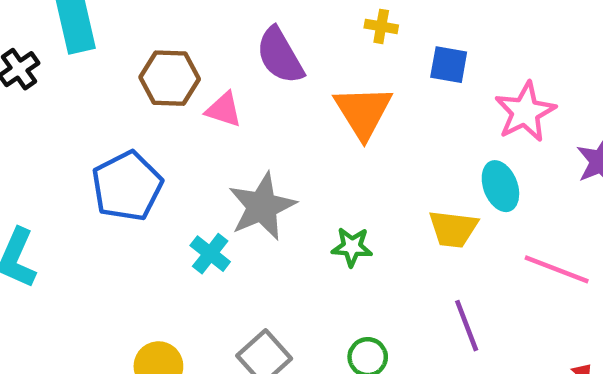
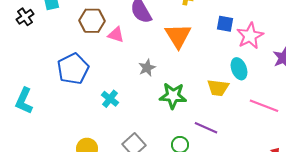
blue square: (449, 65) -> (225, 24), moved
gray star: (262, 206) -> (147, 68), moved, size x0.6
green star: (352, 247) -> (173, 96), size x1.5
purple line: (467, 326) -> (206, 128), moved, turned -45

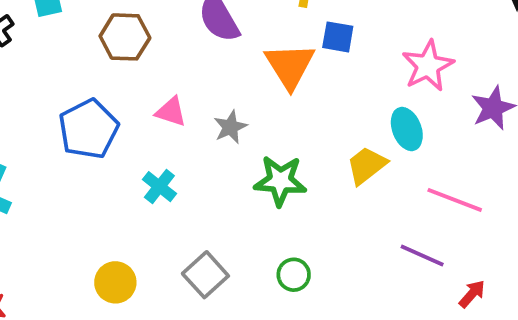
blue square: (225, 24) -> (338, 37), moved
pink triangle: (116, 35) -> (171, 112), moved
yellow trapezoid: (218, 88) -> (367, 165), turned 135
purple line: (206, 128) -> (422, 256), moved

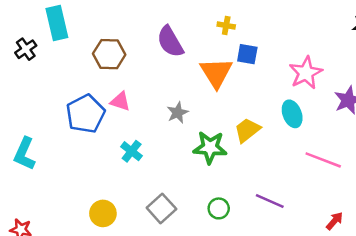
pink triangle: (171, 112) -> (120, 101), moved
yellow trapezoid: (367, 165) -> (247, 130), moved
purple line: (422, 256) -> (270, 201), moved

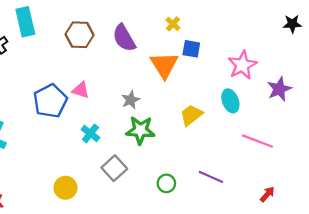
yellow cross: (226, 25) -> (173, 24), turned 32
brown hexagon: (109, 54) -> (80, 35), moved
green star: (210, 147) -> (140, 130), moved
gray square: (161, 208) -> (114, 168), moved

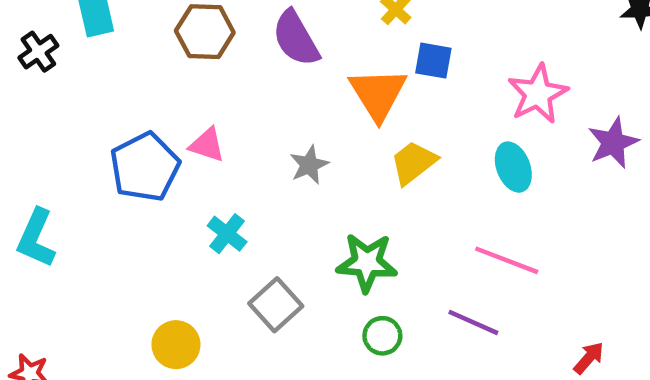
yellow trapezoid: (191, 115) -> (413, 163), moved
green star: (140, 130) -> (367, 263), moved
pink line: (258, 141) -> (507, 260), moved

